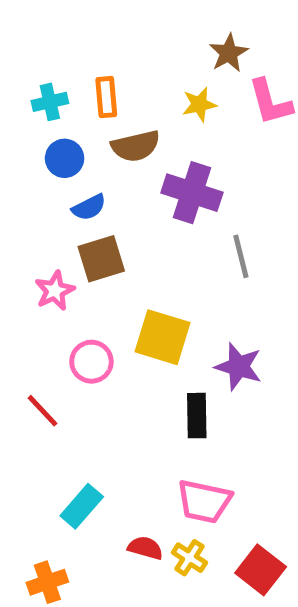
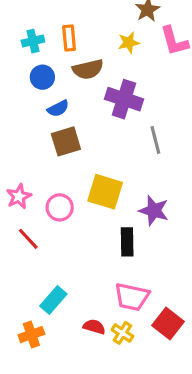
pink star: (55, 291) -> (19, 196), moved
red square: (261, 570) -> (168, 324), moved
orange cross: (47, 582) -> (31, 335), moved

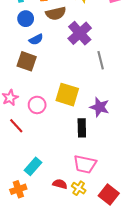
purple cross: (124, 99) -> (80, 33), turned 30
brown square: (66, 141) -> (27, 61), moved, turned 36
red square: (168, 324) -> (109, 194), moved

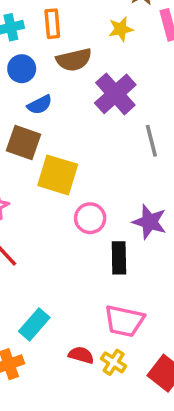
yellow square: (67, 95) -> (58, 175), moved
pink circle: (37, 105) -> (90, 218), moved

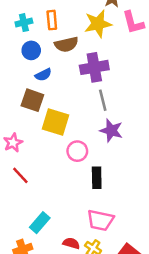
yellow star: (121, 29) -> (98, 24), size x1.6
purple cross: (115, 94) -> (94, 67), turned 32
gray line: (151, 141) -> (103, 100), moved
purple star: (150, 222) -> (111, 130), moved

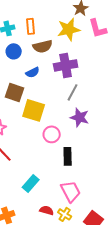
blue semicircle: (43, 75) -> (33, 72), moved
gray line: (103, 100) -> (73, 92), turned 42
pink trapezoid: (100, 220) -> (71, 191), turned -130
cyan rectangle: (40, 223) -> (31, 183), moved

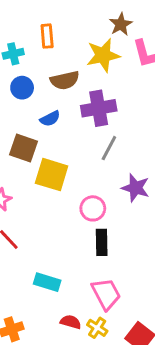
orange rectangle: (31, 26) -> (47, 36), moved
purple star: (80, 117) -> (135, 188), moved
pink circle: (52, 134) -> (93, 208), moved
cyan rectangle: (31, 183) -> (47, 282), turned 66

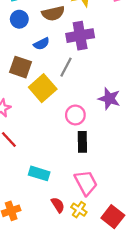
gray line: (109, 148) -> (66, 67), moved
yellow square: (52, 175) -> (43, 88), turned 32
red semicircle: (71, 322) -> (58, 205), turned 42

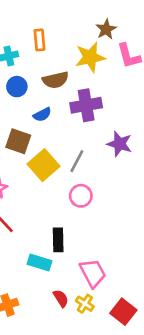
gray line: (66, 67) -> (77, 161), moved
purple star: (109, 99) -> (119, 144), moved
black rectangle: (82, 142) -> (58, 240), moved

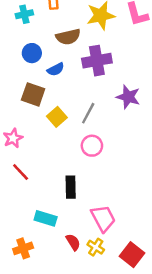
blue circle: (17, 87) -> (32, 53), moved
yellow square: (44, 165) -> (57, 117), size x0.7
cyan rectangle: (40, 262) -> (46, 218), moved

